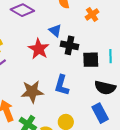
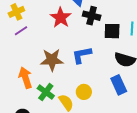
blue L-shape: (62, 85) -> (82, 55), turned 60

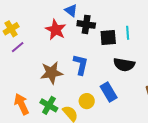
blue L-shape: (82, 55) -> (81, 65), turned 120
orange arrow: (25, 78) -> (22, 104), moved
blue rectangle: (119, 85) -> (109, 92), moved

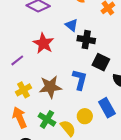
yellow cross: (11, 29) -> (23, 90), moved
red star: (56, 30) -> (43, 43), moved
black square: (108, 38) -> (101, 62), moved, turned 30

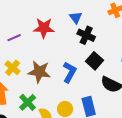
red star: (43, 43) -> (44, 28), turned 30
yellow cross: (23, 90) -> (13, 68), turned -35

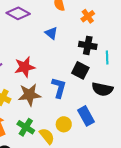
red star: (44, 28) -> (25, 67), moved
black cross: (86, 35) -> (88, 45), moved

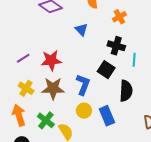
black semicircle: (102, 89) -> (126, 91), turned -105
yellow circle: (64, 124) -> (84, 111), moved

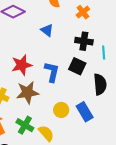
blue L-shape: (83, 85) -> (52, 72), moved

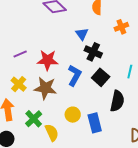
black cross: (84, 41) -> (93, 52), moved

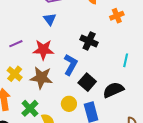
blue triangle: (82, 34) -> (50, 19), moved
black square: (101, 77) -> (87, 82), moved
black semicircle: (117, 101) -> (113, 90), turned -125

